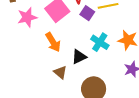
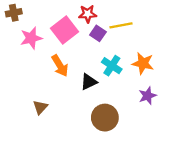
brown triangle: (60, 72) -> (40, 107), moved, turned 32

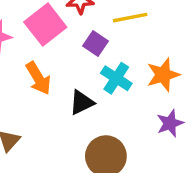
purple square: (98, 33) -> (96, 44), moved
orange star: (143, 63) -> (163, 75), turned -30

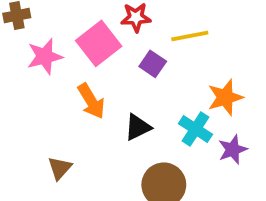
cyan cross: (116, 78) -> (195, 129), moved

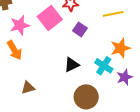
yellow line: (190, 36) -> (113, 14), moved
orange arrow: (91, 101) -> (14, 50), moved
brown triangle: (60, 168) -> (28, 88), turned 32

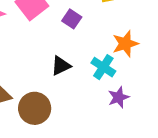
purple star: (125, 77) -> (118, 97), moved
brown circle: (86, 97) -> (35, 108), moved

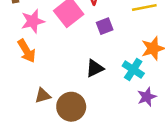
purple square: (72, 19) -> (105, 26), turned 35

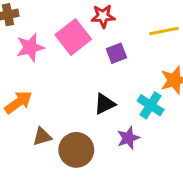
orange arrow: (27, 51) -> (18, 102), moved, turned -95
purple star: (147, 97) -> (128, 138), moved

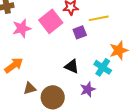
yellow line: (164, 31) -> (99, 18), moved
black triangle: (105, 104) -> (72, 66), turned 49

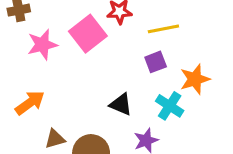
purple square: (80, 32) -> (156, 62), moved

